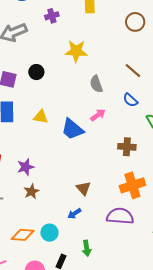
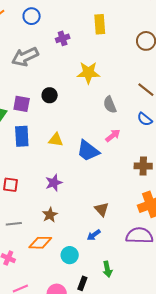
purple star: (26, 167) -> (54, 183), moved
orange diamond: (23, 235) -> (40, 243), moved

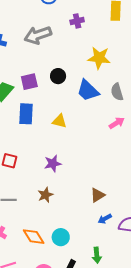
purple square: (22, 104) -> (29, 82), turned -30
blue trapezoid: (88, 151) -> (88, 90), moved
brown triangle: (102, 209) -> (98, 195), turned 35
blue arrow: (94, 235) -> (105, 219), moved
orange diamond: (40, 243) -> (34, 237), moved, turned 50

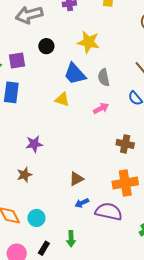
black circle: (58, 76) -> (46, 46), moved
yellow triangle: (59, 121) -> (62, 100), moved

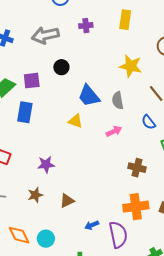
yellow star: (88, 42) -> (131, 66), moved
brown triangle: (76, 179) -> (67, 201), moved
purple semicircle: (109, 212) -> (118, 235), turned 64

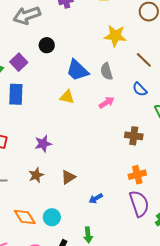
purple square: (32, 81) -> (19, 62), turned -30
orange cross: (136, 207) -> (137, 175), size x0.7
purple semicircle: (118, 235) -> (139, 204), moved

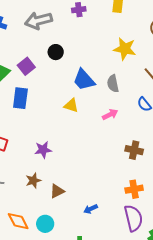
brown triangle: (68, 177) -> (57, 191), moved

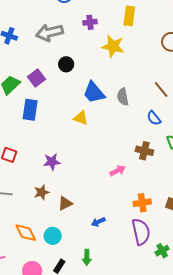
yellow star: (125, 49) -> (113, 46), moved
pink arrow: (110, 114) -> (118, 171), moved
brown cross: (134, 150) -> (144, 151), moved

